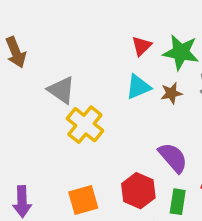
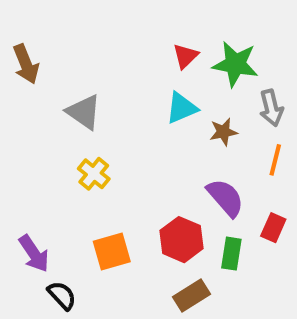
brown star: (171, 93) -> (223, 132), moved
yellow cross: (85, 125) -> (94, 174), moved, size x0.7
purple arrow: (22, 202) -> (34, 254), turned -32

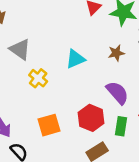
cyan triangle: (182, 108) -> (75, 59), moved
gray triangle: (84, 112) -> (20, 49), moved

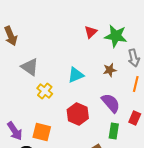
red hexagon: (91, 118) -> (78, 114), moved
orange square: (49, 125) -> (42, 132), moved, turned 30

